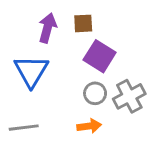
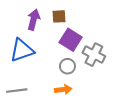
blue triangle: (31, 71) -> (22, 50), turned 40
gray cross: (129, 96) -> (94, 55), moved, turned -35

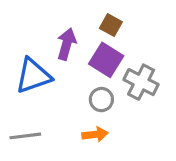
brown square: (59, 16) -> (111, 25), moved, turned 32
purple arrow: (34, 20) -> (67, 44), moved

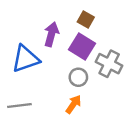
orange arrow: (95, 134) -> (73, 104), turned -48

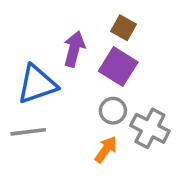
gray cross: (109, 64) -> (150, 128), moved
gray line: (19, 105) -> (28, 132), moved

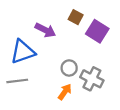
purple arrow: (74, 49) -> (45, 30), turned 102
purple square: (118, 67) -> (97, 31), moved

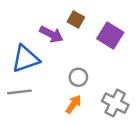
brown square: (76, 17) -> (76, 20), moved
gray cross: (92, 79) -> (115, 103), moved

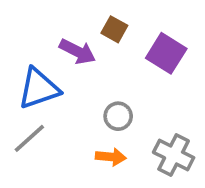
gray line: (19, 92) -> (29, 138), turned -35
orange arrow: (73, 104) -> (111, 157), turned 60

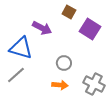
brown square: (114, 29) -> (69, 12), moved
blue triangle: (39, 88) -> (21, 48), turned 35

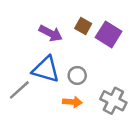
brown square: (69, 12) -> (83, 26), moved
blue triangle: (21, 48) -> (46, 69), moved

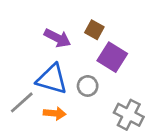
purple square: (109, 34) -> (112, 57), moved
orange arrow: (72, 102) -> (55, 113), moved

